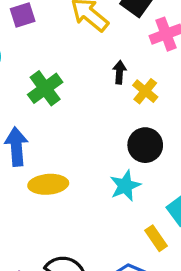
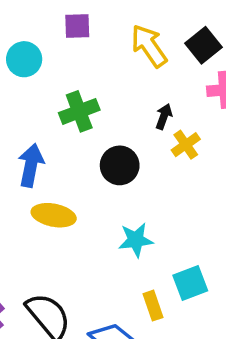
black circle: (145, 145) -> (120, 165), moved

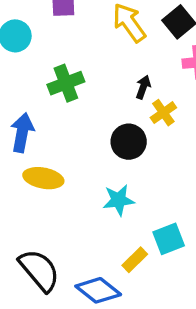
black circle: (120, 165) -> (129, 142), moved
yellow rectangle: (153, 306) -> (135, 260), turned 65

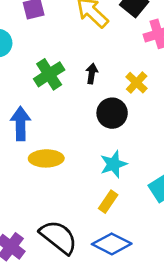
black arrow: (143, 87) -> (92, 74), moved
yellow rectangle: (135, 260) -> (108, 202), moved

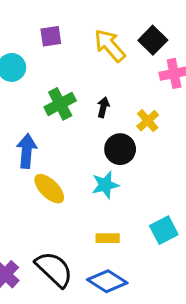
yellow ellipse: (46, 158) -> (49, 189), turned 40
cyan star: (114, 164) -> (105, 185), moved
yellow rectangle: (108, 202) -> (108, 238), turned 50

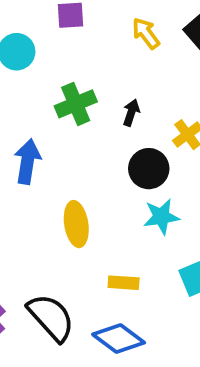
yellow arrow: (110, 45) -> (146, 33), size x0.7
cyan star: (105, 185) -> (161, 217), moved
yellow ellipse: (49, 189) -> (76, 224), moved, turned 32

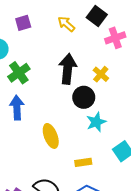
green cross: (76, 104) -> (19, 73), moved
black arrow: (131, 113) -> (68, 69), size x2.0

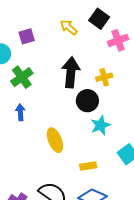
purple square: (23, 23) -> (27, 36), moved
yellow cross: (101, 74) -> (104, 77), turned 35
blue arrow: (17, 108) -> (20, 112), size x0.7

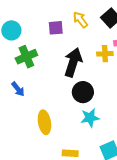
purple square: (27, 36) -> (56, 28), moved
yellow cross: (104, 77) -> (105, 54), moved
blue arrow: (20, 112) -> (18, 89), turned 133

